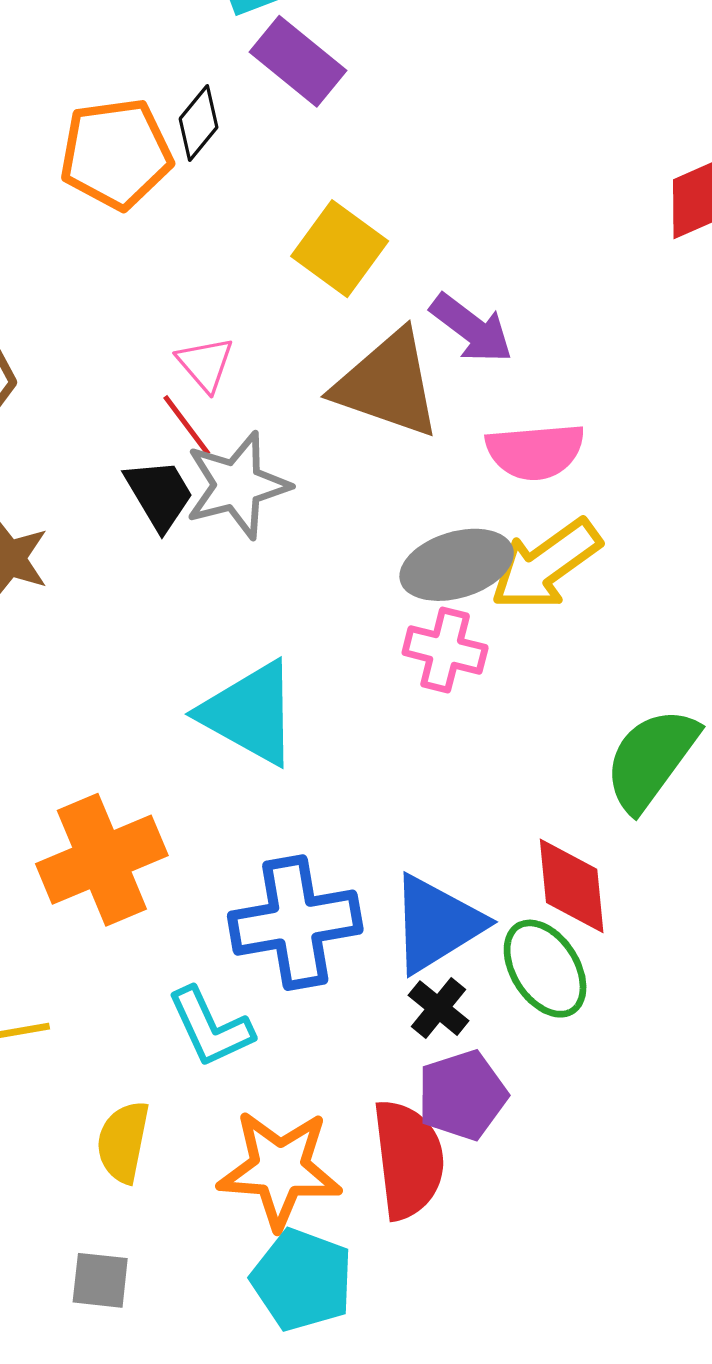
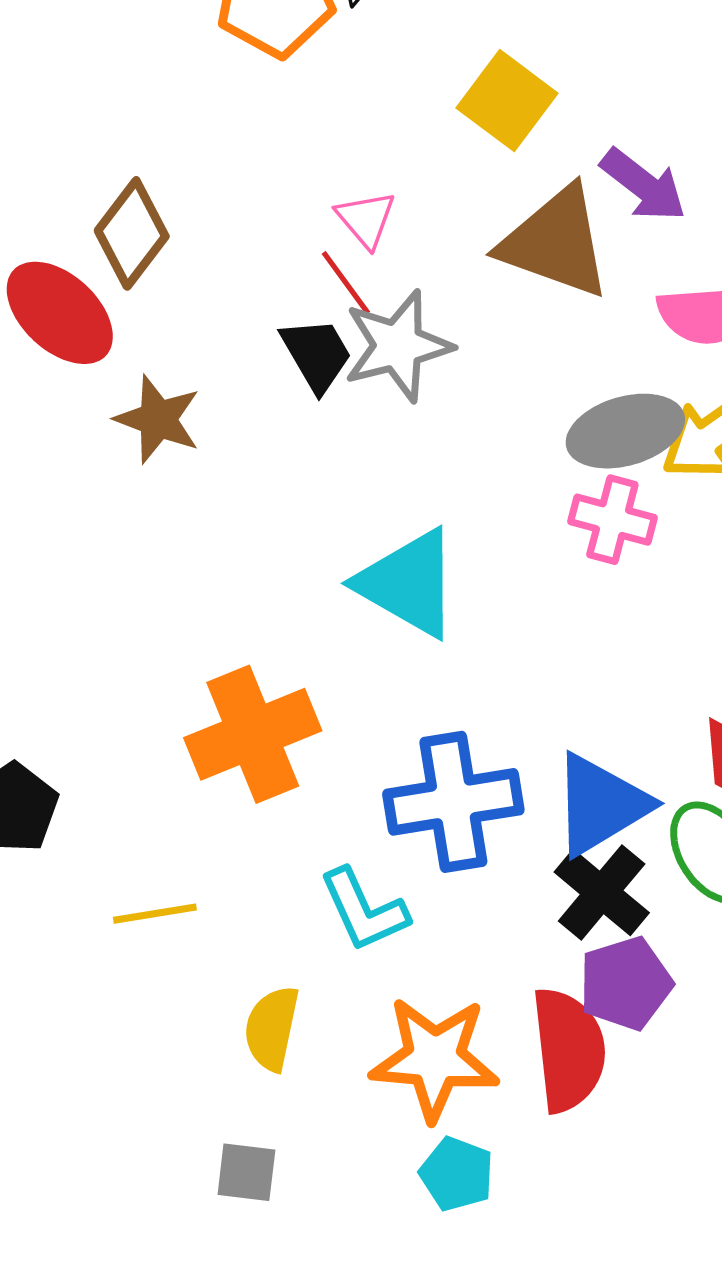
black cross: (439, 1008) -> (602, 892), size x1.5
cyan pentagon: (302, 1280) -> (457, 1174), size x0.7

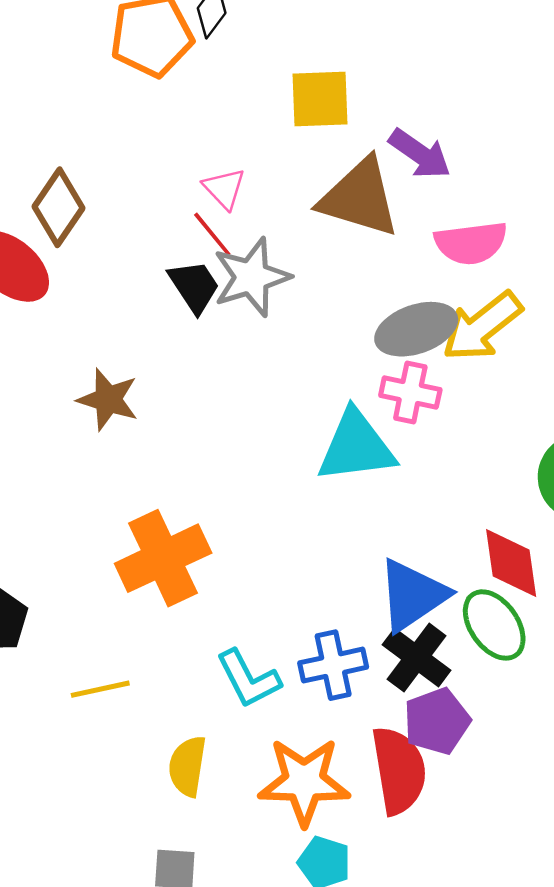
yellow square: (507, 101) -> (320, 99), turned -36
brown star: (158, 419) -> (108, 399), moved
cyan triangle: (408, 583) -> (356, 446), moved, turned -34
blue cross: (453, 802) -> (333, 665), moved, size x0.7

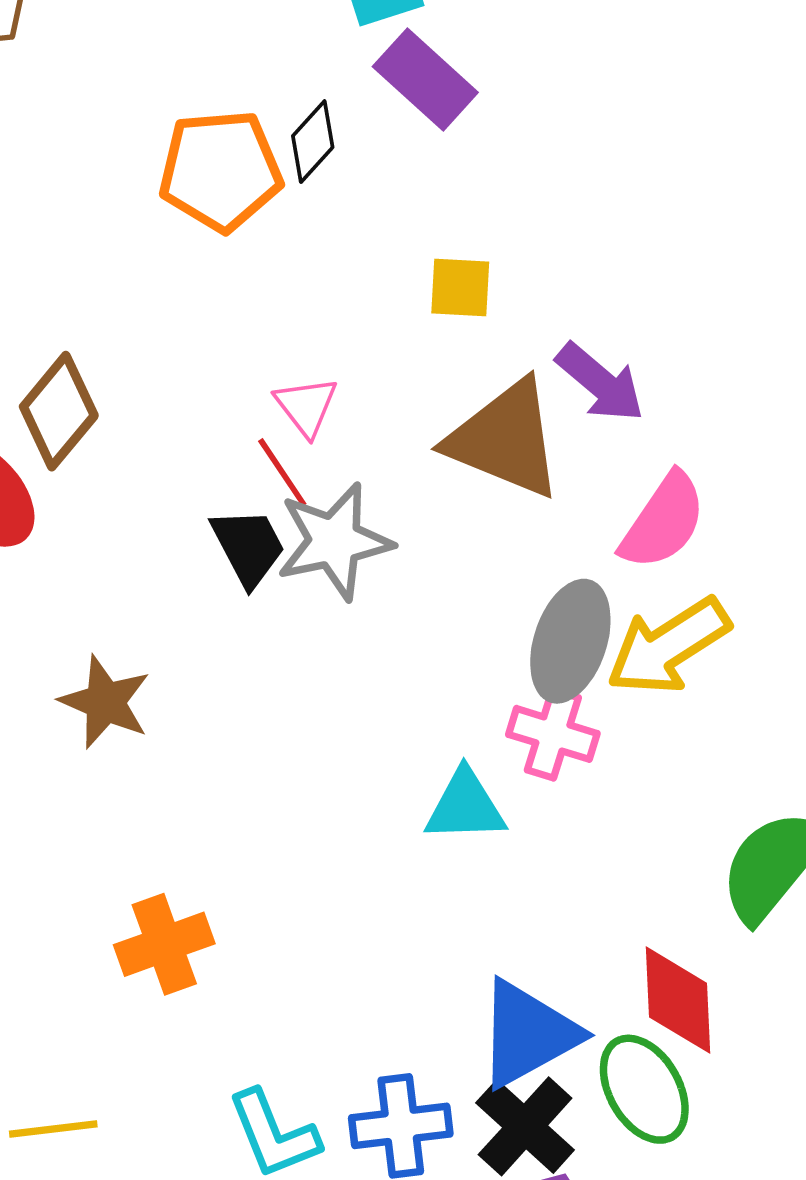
yellow square: (320, 99) -> (460, 288), size x0.7
pink semicircle: (471, 243) -> (663, 521), turned -54
gray ellipse: (416, 329) -> (570, 641), turned -58
cyan triangle: (356, 446) -> (465, 806), size x0.7
orange cross: (163, 558) -> (164, 944), size x0.7

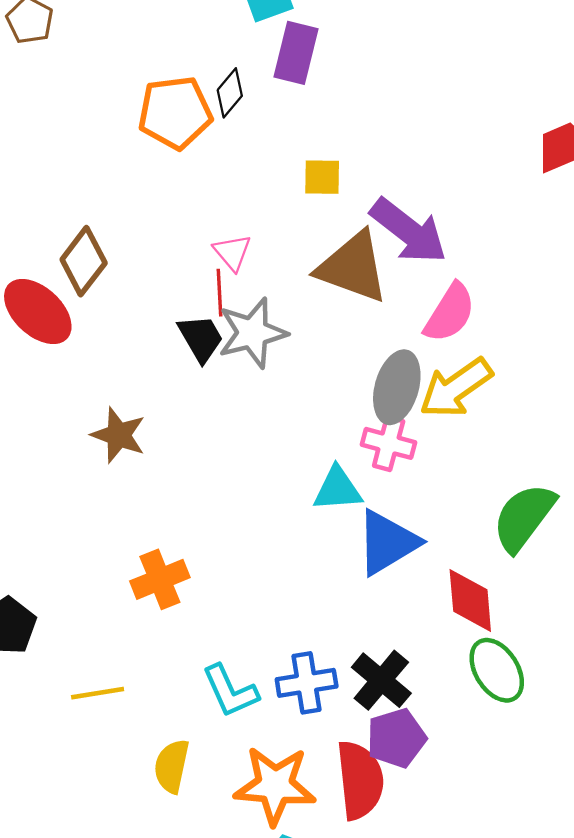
purple rectangle: (425, 80) -> (296, 53), turned 64
purple arrow: (600, 383) -> (409, 231), size x1.4
red line: (282, 472) -> (220, 293), turned 33
blue triangle: (528, 1034) -> (387, 542), moved
green ellipse: (644, 1089) -> (497, 670), moved

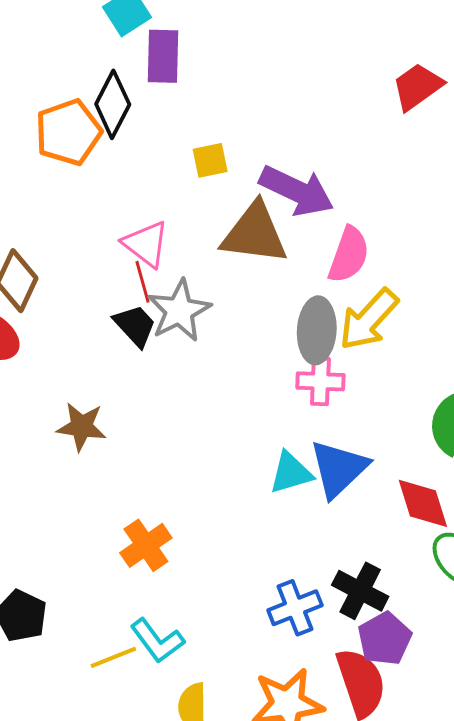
black diamond: (230, 93) -> (113, 104), size x1.5
pink triangle: (232, 252) -> (146, 244), size x1.4
cyan triangle: (338, 489) -> (291, 473), moved
cyan L-shape: (230, 691) -> (157, 641), moved

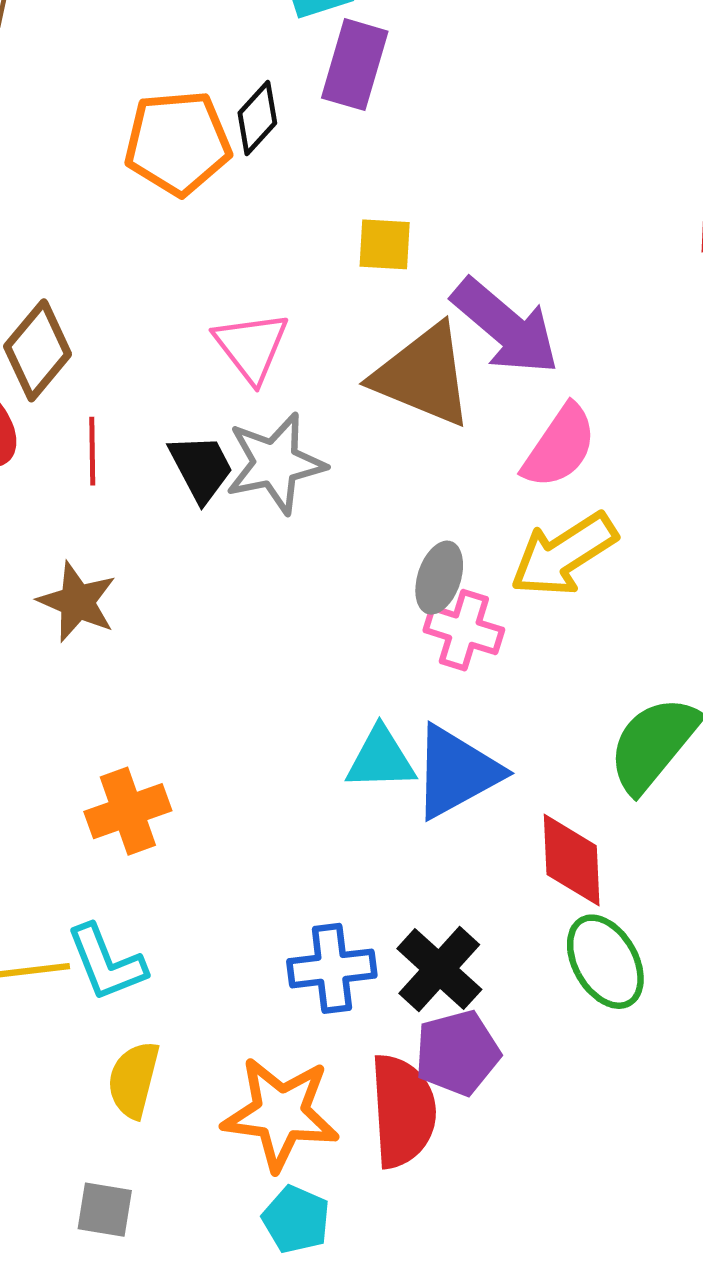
black diamond: (113, 104) -> (257, 118), size x0.7
red line: (143, 282) -> (92, 451), moved
gray ellipse: (317, 330) -> (439, 578), moved, size x0.7

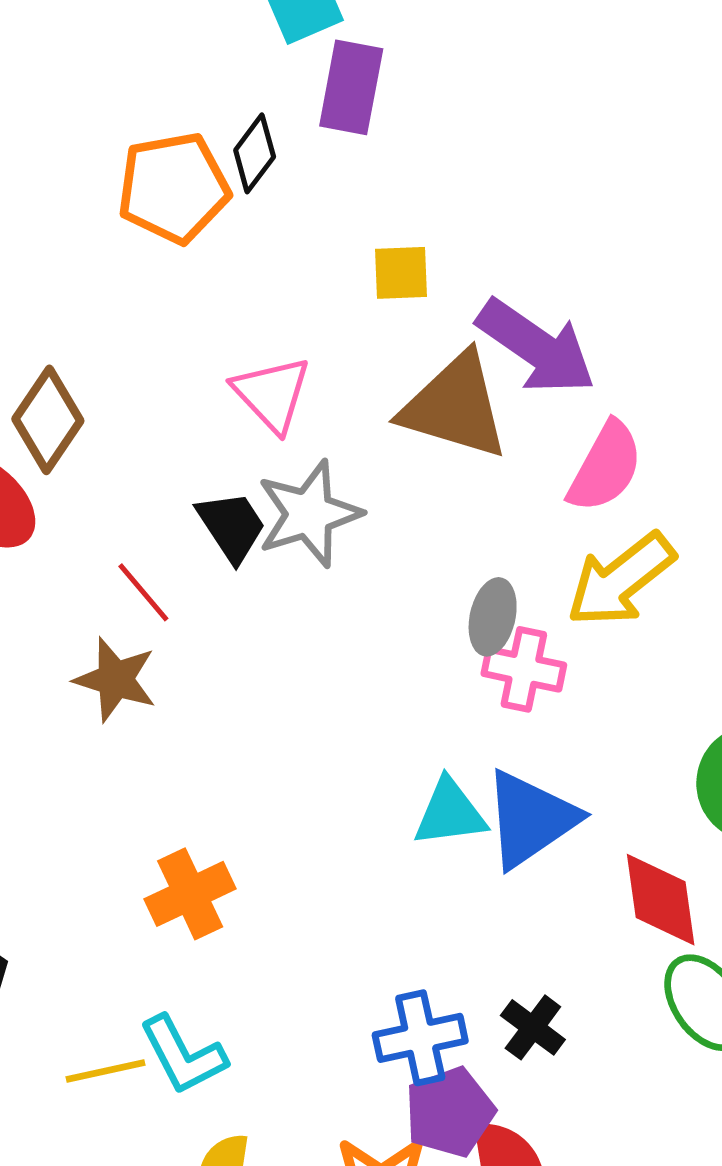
red line: (92, 451) -> (143, 592), moved, turned -34
black cross: (439, 969) -> (533, 1027), size x0.7
purple pentagon: (457, 1053) -> (450, 1112), moved

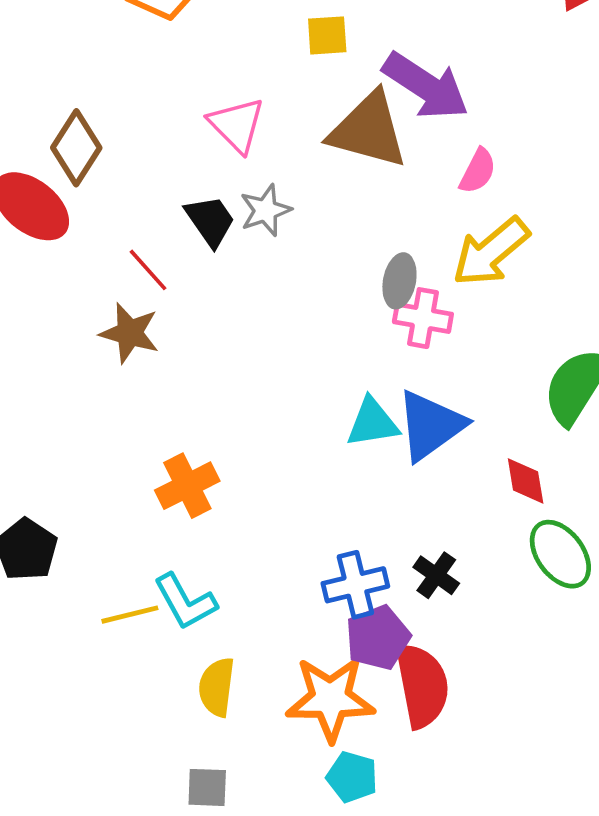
pink semicircle: (605, 467) -> (478, 171), size x0.7
gray star: (309, 514) -> (266, 210), size x0.7
red diamond: (661, 900) -> (526, 481), size x0.7

